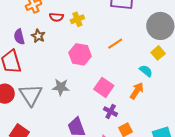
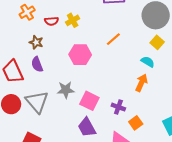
purple semicircle: (19, 37) -> (37, 64), moved
pink square: (104, 87) -> (89, 101), moved

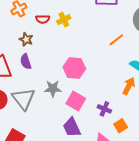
orange line: (113, 39) -> (116, 40), moved
pink hexagon: (80, 55) -> (74, 68), moved

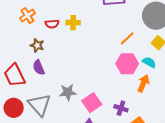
yellow cross: (64, 20) -> (73, 23), turned 32
pink hexagon: (74, 68) -> (127, 64), moved
pink square: (76, 101) -> (92, 103), turned 30

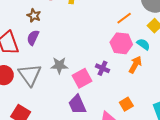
purple semicircle: (39, 67) -> (33, 38), turned 42
purple cross: (121, 108) -> (102, 68), moved

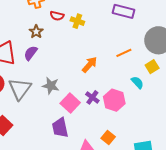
pink hexagon: (121, 43) -> (114, 100), moved
orange arrow: (135, 65) -> (90, 65), moved
pink square: (82, 78) -> (70, 103), turned -30
orange square: (126, 104) -> (108, 138), turned -32

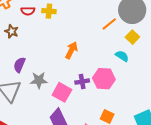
purple semicircle: (31, 53) -> (19, 65), moved
orange line: (124, 53) -> (109, 24), moved
purple cross: (92, 97) -> (82, 82), turned -32

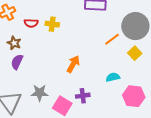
cyan semicircle: (122, 56) -> (113, 77), moved, turned -48
purple semicircle: (19, 65) -> (17, 62), moved
pink hexagon: (104, 79) -> (134, 96), moved

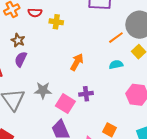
red semicircle: (31, 23) -> (35, 13), moved
cyan semicircle: (113, 77) -> (116, 65), moved

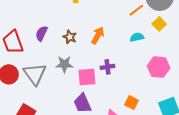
brown star: (18, 40) -> (70, 37), moved
pink square: (65, 104) -> (87, 77), turned -36

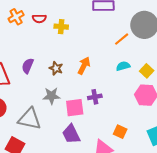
yellow square: (159, 24) -> (147, 71), moved
gray triangle: (35, 74) -> (30, 119), moved, turned -40

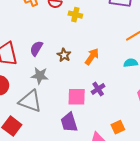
gray star: (52, 96) -> (40, 76), moved
purple cross: (95, 97) -> (98, 89), turned -32
orange square: (120, 132) -> (118, 127), turned 32

